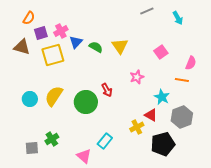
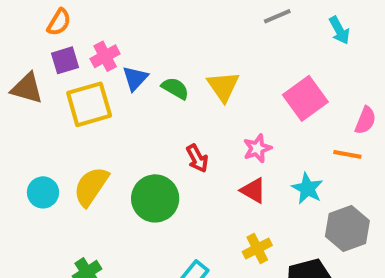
orange semicircle: (29, 18) -> (59, 22), moved
pink square: (161, 52) -> (305, 98), size x1.5
red arrow: (107, 90) -> (197, 158), moved
red triangle: (151, 115) -> (253, 190), moved

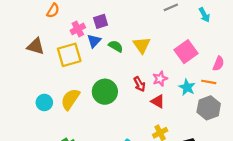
purple square: (65, 60) -> (101, 21), moved
red arrow: (197, 158) -> (139, 84), moved
cyan star: (307, 188) -> (187, 87), moved
green circle: (155, 198) -> (105, 92), moved
gray hexagon: (347, 228) -> (209, 108), moved

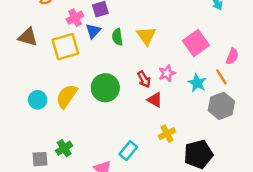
green semicircle: (116, 46) -> (117, 37), turned -128
orange line: (209, 82) -> (221, 77), turned 48
red triangle: (158, 101) -> (155, 100), moved

